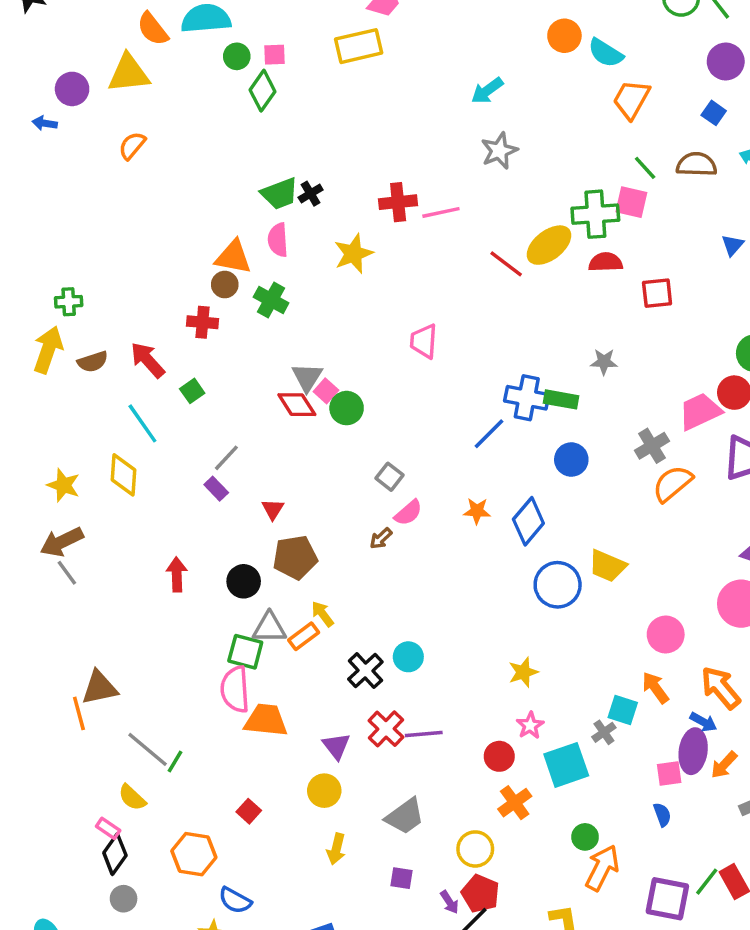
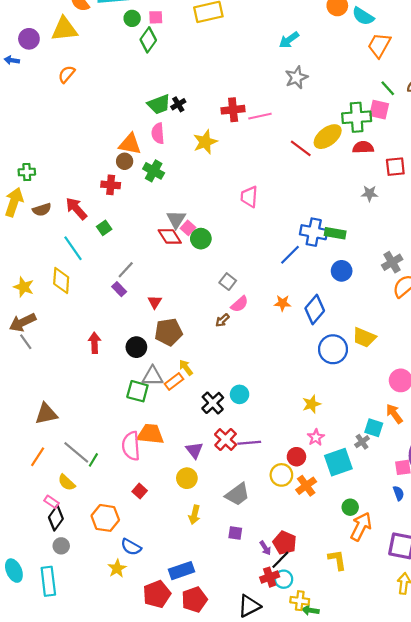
gray star: (604, 362) -> (370, 193), moved
pink semicircle: (235, 689) -> (131, 446), moved
orange line: (79, 713) -> (38, 457), moved, turned 48
yellow circle: (475, 849) -> (281, 475), moved

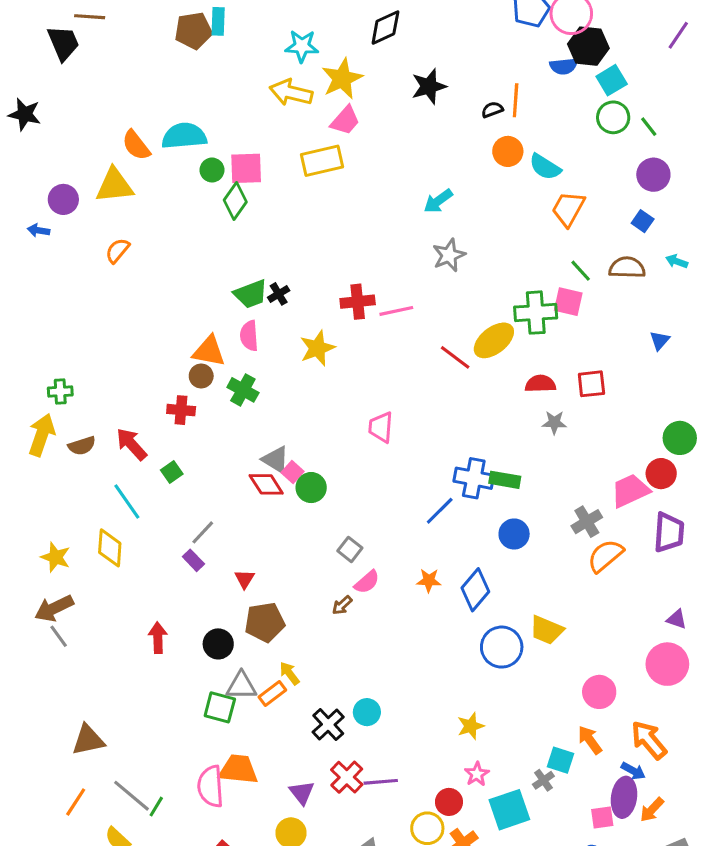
pink square: (156, 17) -> (246, 168), size x1.6
red semicircle: (363, 147) -> (540, 384), moved
gray triangle: (176, 219) -> (276, 460), turned -30

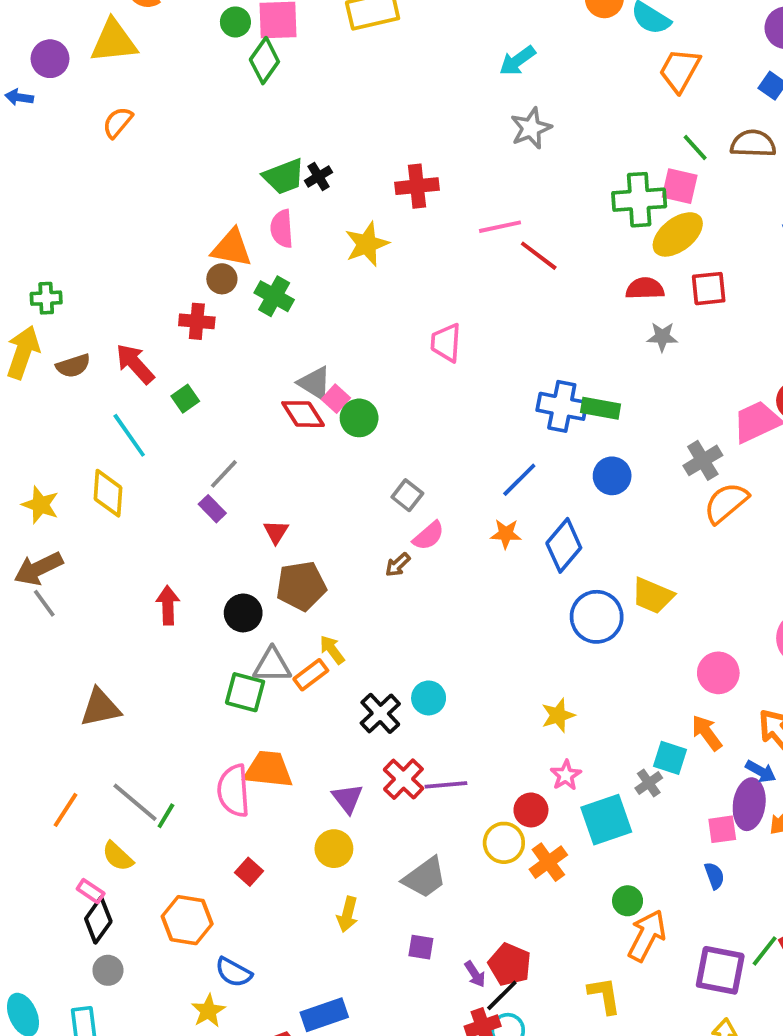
pink line: (396, 311) -> (500, 227), moved
yellow ellipse: (494, 340) -> (678, 234), moved
blue line: (440, 511) -> (519, 480), moved
brown triangle: (88, 740) -> (100, 708), moved

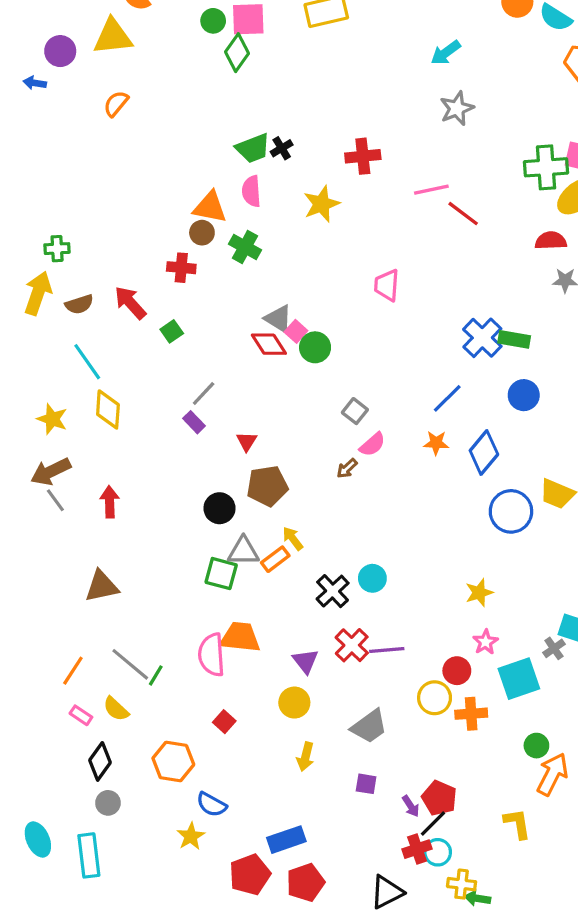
blue cross: (562, 406) -> (482, 338), turned 33
cyan line: (129, 435) -> (87, 362), moved
red arrow: (168, 605) -> (110, 502), moved
orange cross: (548, 862) -> (471, 714), turned 32
pink rectangle: (91, 891) -> (81, 715), moved

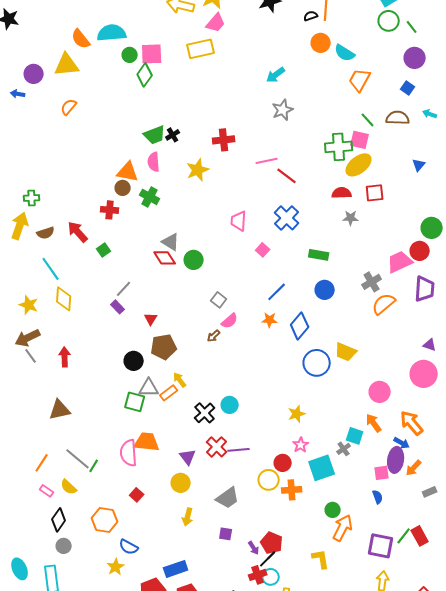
pink square: (296, 331) -> (263, 250), moved
blue cross: (482, 338) -> (287, 218), moved

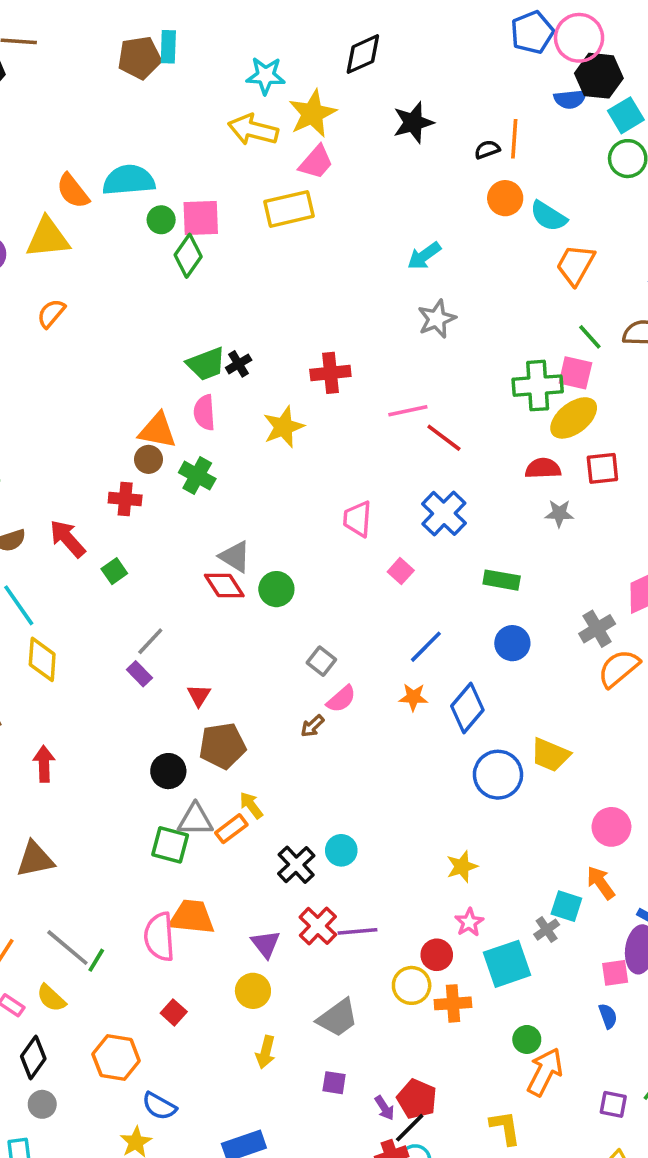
purple square: (381, 546) -> (613, 1104), size x0.6

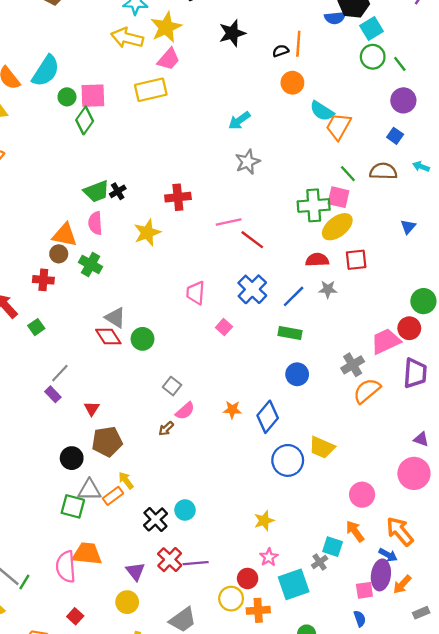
cyan semicircle: (129, 180) -> (46, 71), turned 128
cyan semicircle: (548, 216) -> (322, 111), moved
blue line: (426, 647) -> (294, 296), moved

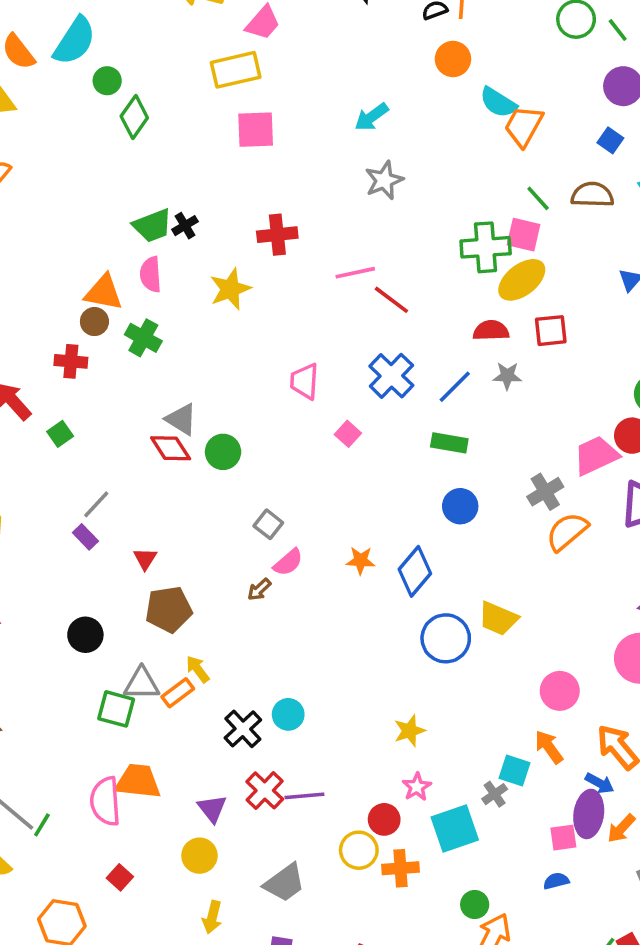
pink square: (93, 96) -> (256, 130), moved
black circle: (72, 458) -> (85, 635), moved
blue semicircle: (360, 619) -> (556, 881), turned -84

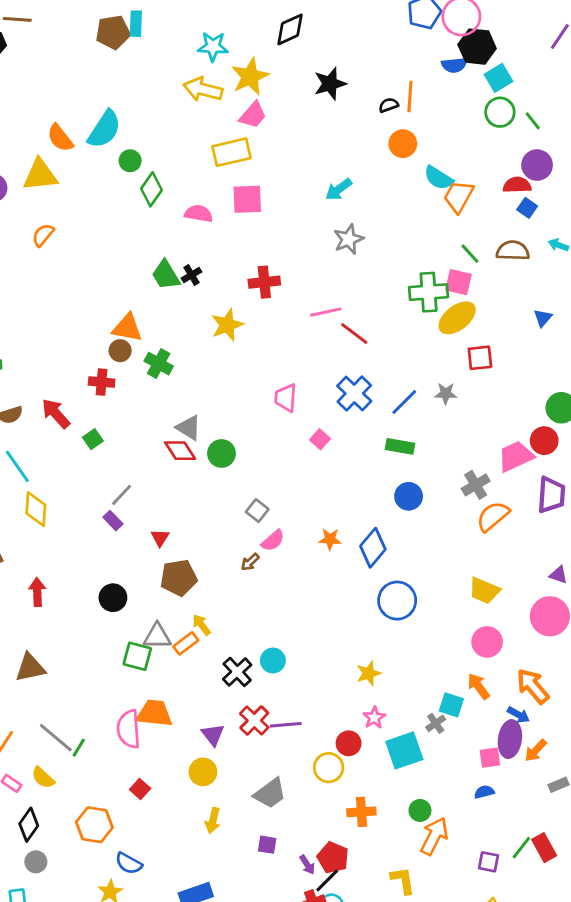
green trapezoid: (152, 226) -> (166, 275), turned 80
pink semicircle: (151, 274) -> (199, 214), moved, turned 104
red semicircle: (491, 331) -> (517, 185), moved
yellow trapezoid: (498, 618) -> (484, 591), moved
orange cross: (400, 868) -> (361, 812), moved

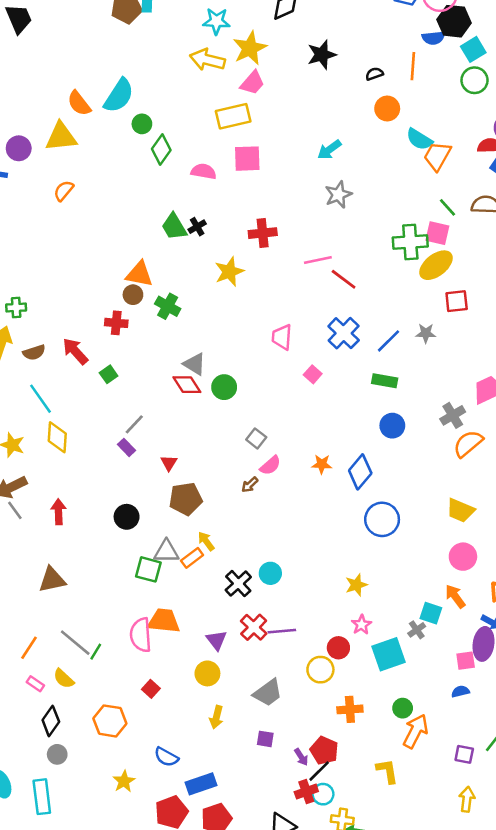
orange line: (410, 96) -> (413, 66), moved
blue semicircle: (129, 863) -> (166, 757), moved

